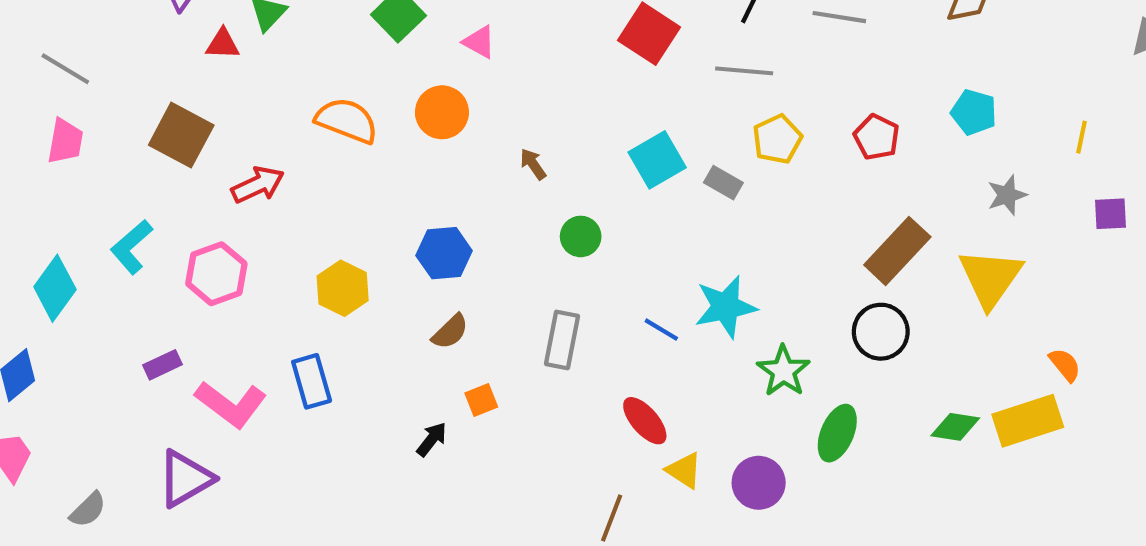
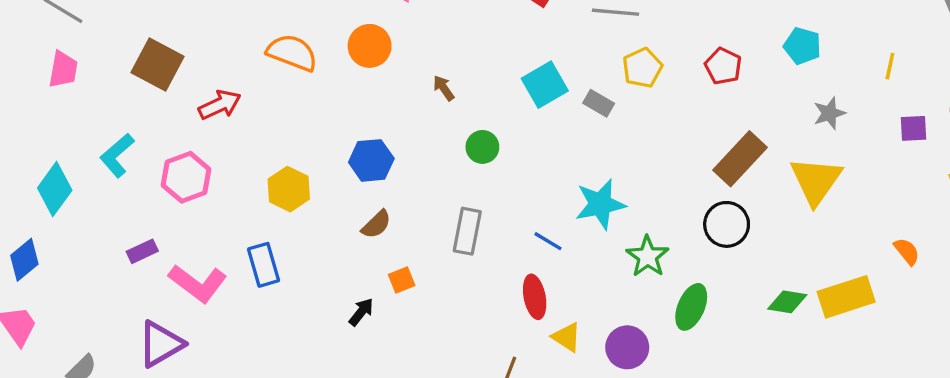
blue line: (661, 330) -> (548, 241), moved
orange semicircle: (1065, 365) -> (907, 251), moved
red ellipse: (645, 421) -> (535, 297), turned 30

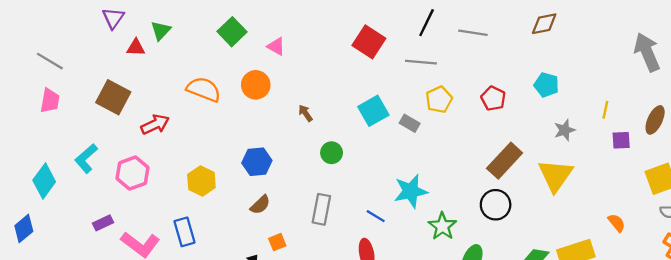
yellow line: (890, 66) -> (605, 110), moved

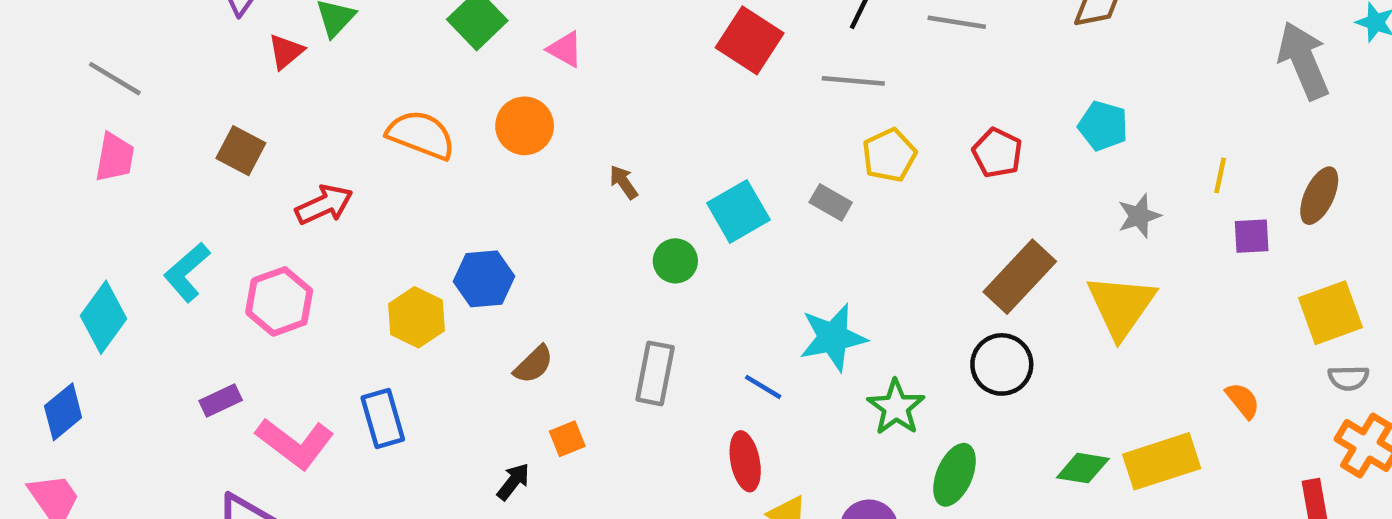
red triangle: (136, 48) -> (286, 52), turned -42
brown square: (113, 97) -> (241, 151), size x0.7
cyan square: (373, 111) -> (738, 211), moved
blue hexagon: (257, 162) -> (484, 279), moved

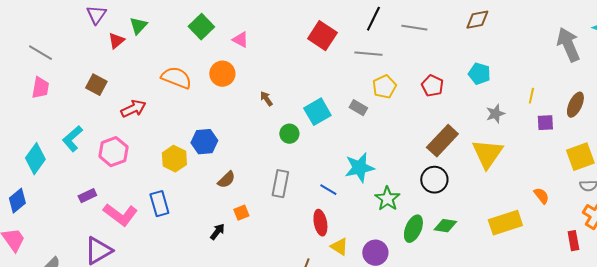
green diamond: (1083, 468) -> (445, 226), moved

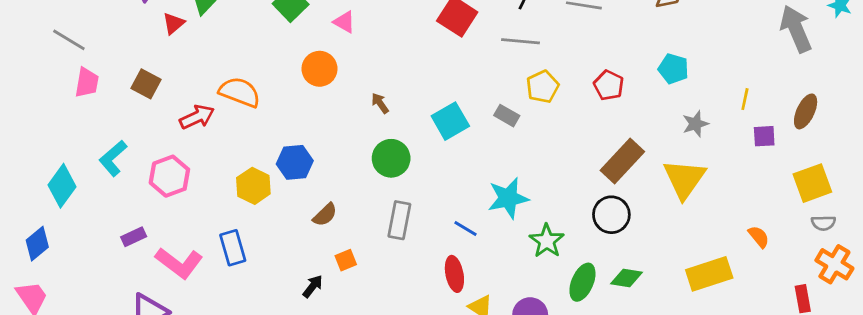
orange semicircle: (176, 78) -> (240, 92), moved
pink trapezoid: (40, 88) -> (87, 83), moved
green circle: (289, 134) -> (391, 158), moved, size x1.4

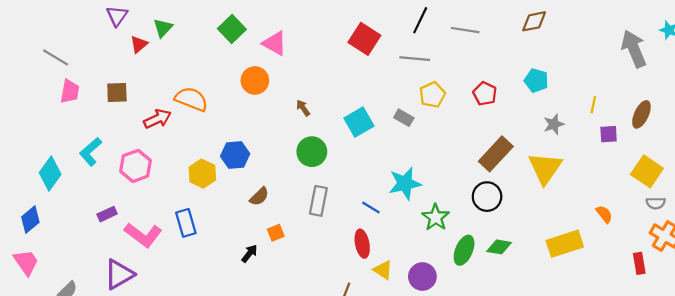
pink triangle: (344, 22) -> (275, 43), size x1.4
brown square: (146, 84) -> (117, 93), turned -30
yellow square: (812, 183) -> (647, 171), turned -36

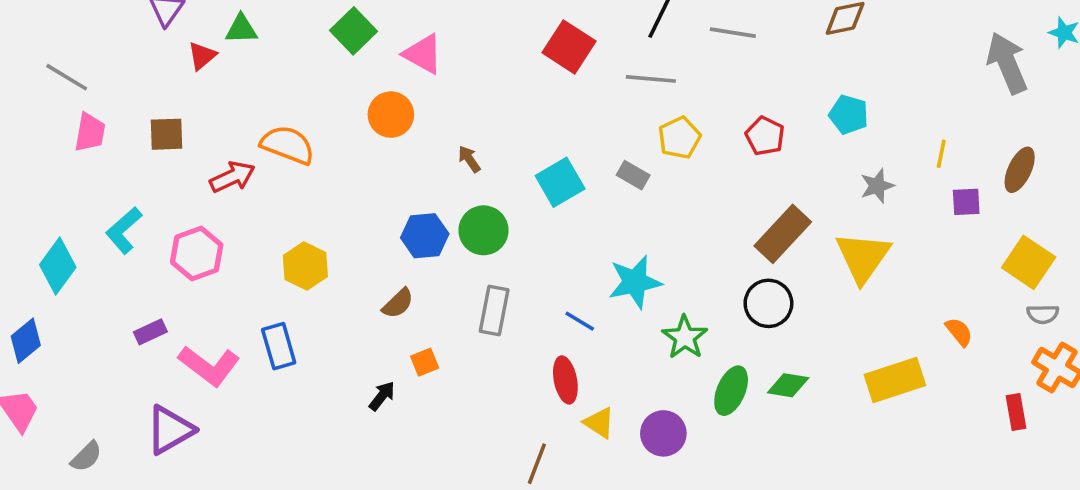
green triangle: (163, 28) -> (241, 29), turned 45
blue hexagon: (235, 155) -> (425, 236), moved

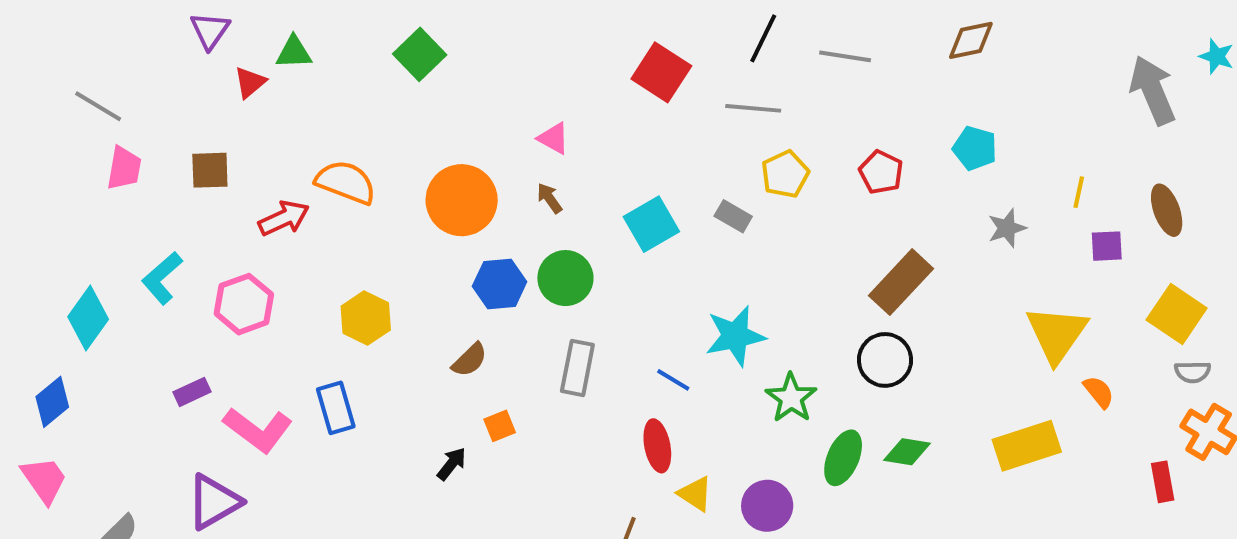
pink triangle: (423, 54) -> (553, 138), moved, size x0.7
orange circle: (391, 115) -> (462, 200), moved, size x1.4
brown ellipse: (1020, 170) -> (1167, 210), turned -45
yellow triangle: (863, 257) -> (1057, 334), moved

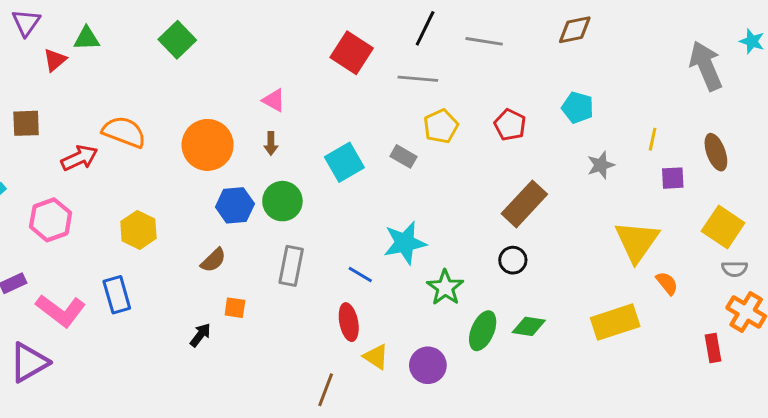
brown arrow: (549, 198) -> (271, 144), turned -145
black circle: (885, 360) -> (513, 260), size x0.7
orange square: (500, 426) -> (235, 308), turned 30

